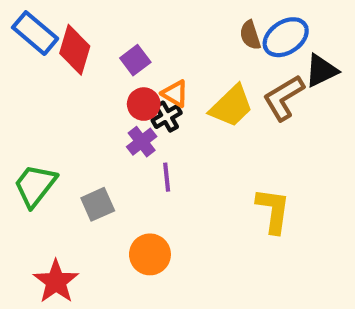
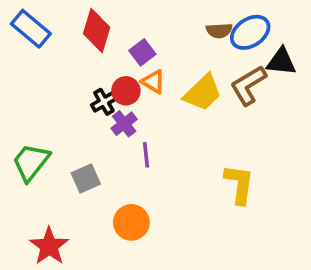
brown semicircle: (250, 35) -> (219, 31), turned -75
red diamond: (75, 50) -> (97, 31), moved
purple square: (135, 60) -> (142, 52), moved
black triangle: (321, 71) -> (281, 62), turned 32
black cross: (167, 117) -> (104, 102), moved

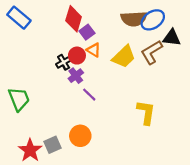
red diamond: (97, 31) -> (74, 19), moved
brown semicircle: (219, 31) -> (134, 19), size x1.6
purple line: (146, 155) -> (89, 95), turned -40
green trapezoid: (31, 162) -> (19, 99), turned 120
gray square: (86, 179) -> (52, 145), moved

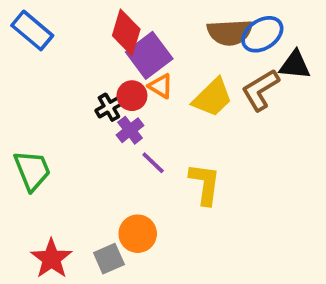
purple square: (87, 32) -> (149, 55), size x1.6
yellow L-shape: (146, 112) -> (205, 184), moved
gray square: (52, 145) -> (109, 259), moved

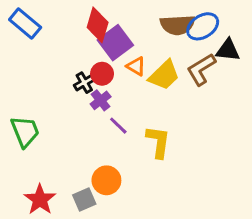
orange triangle: (161, 86) -> (136, 66), moved

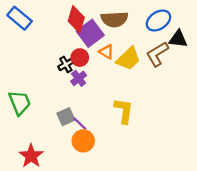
brown semicircle: (178, 25) -> (114, 19), moved
purple line: (118, 126) -> (80, 123), moved
gray square: (84, 200) -> (66, 117), moved

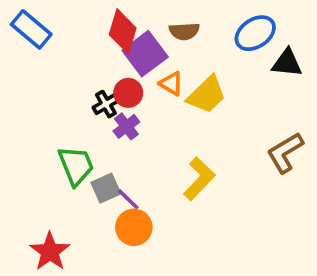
brown semicircle: (114, 19) -> (184, 31), size x0.7
brown L-shape: (157, 54) -> (285, 153), moved
green trapezoid: (20, 103) -> (76, 166), moved
yellow L-shape: (124, 111) -> (199, 179), turned 36

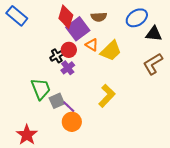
brown L-shape: (285, 153) -> (153, 64), moved

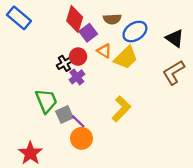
blue ellipse: (137, 18) -> (135, 32), moved
purple square: (78, 29) -> (88, 33), size x0.7
black triangle: (154, 34) -> (175, 38), turned 30

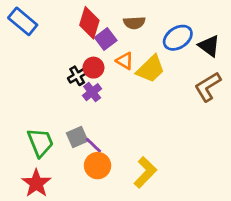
blue ellipse: (135, 32) -> (178, 38), moved
green trapezoid: (46, 101) -> (40, 142), moved
yellow L-shape: (121, 109) -> (145, 172), moved

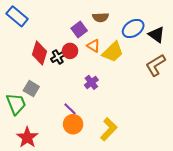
red diamond: (89, 23) -> (39, 53), moved
purple cross: (92, 92) -> (91, 82), moved
gray square: (77, 137) -> (31, 89), moved, turned -35
green trapezoid: (40, 142) -> (16, 104), moved

